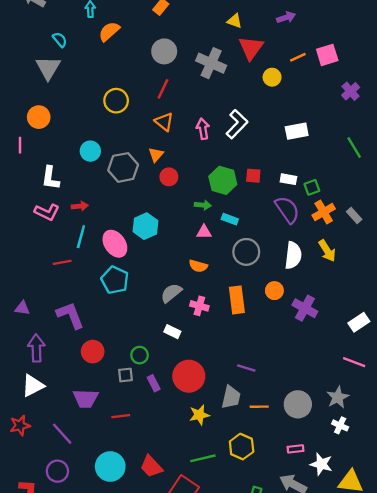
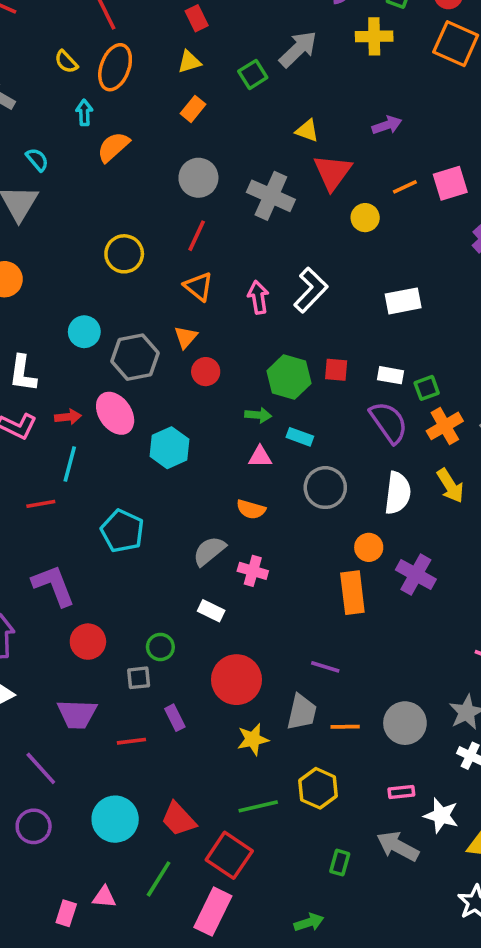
pink ellipse: (115, 244) -> (115, 413), moved
orange rectangle: (237, 300) -> (352, 593), moved
purple rectangle: (154, 383) -> (175, 718), moved

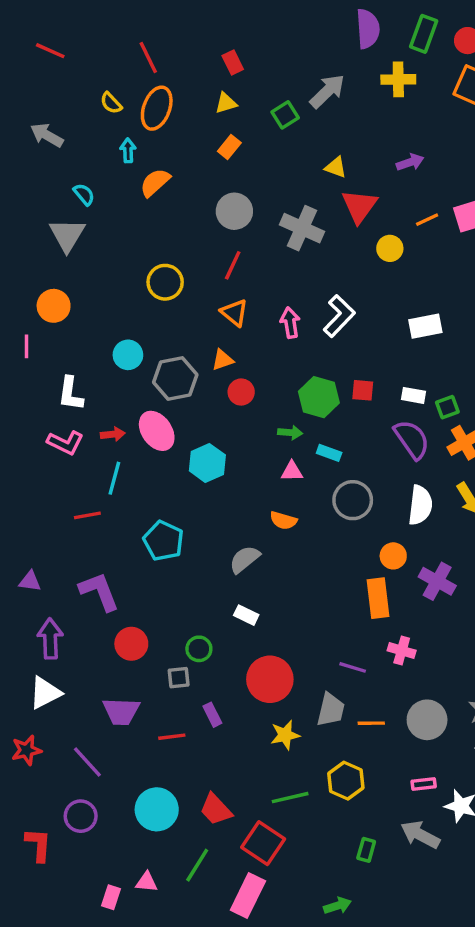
orange triangle: (186, 337) -> (223, 360), turned 30
pink cross: (253, 571) -> (402, 651), moved

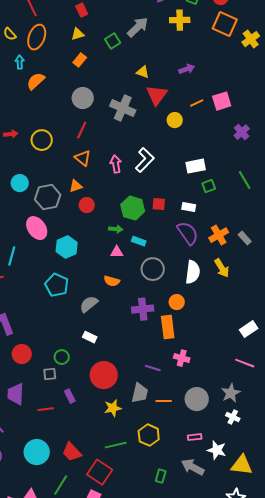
green square: (447, 407) -> (209, 186), moved
red arrow: (113, 434) -> (11, 134), moved
cyan pentagon: (163, 541) -> (57, 285), moved
purple cross: (437, 581) -> (143, 309), moved, turned -35
purple trapezoid: (121, 711) -> (16, 394), turned 90

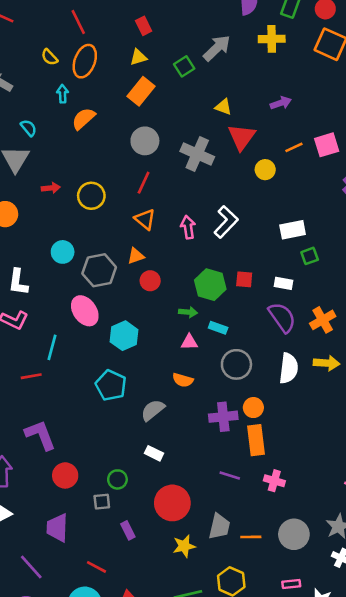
orange rectangle: (80, 60) -> (141, 91), size x1.5
yellow arrow: (222, 268) -> (327, 363), turned -54
orange circle: (177, 302) -> (253, 408), moved
purple line: (153, 368) -> (230, 475), moved
red line: (46, 409) -> (97, 567), moved, turned 35

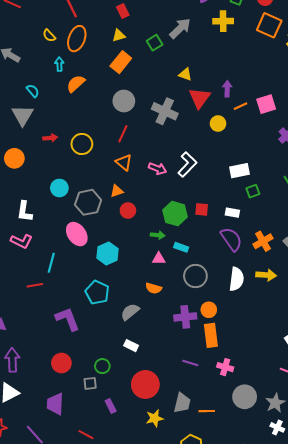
purple arrow: (281, 103) -> (227, 89), moved, turned -70
pink arrow: (188, 227) -> (158, 169), turned 120
purple L-shape: (40, 435) -> (68, 319), moved
gray circle: (294, 534) -> (245, 397), moved

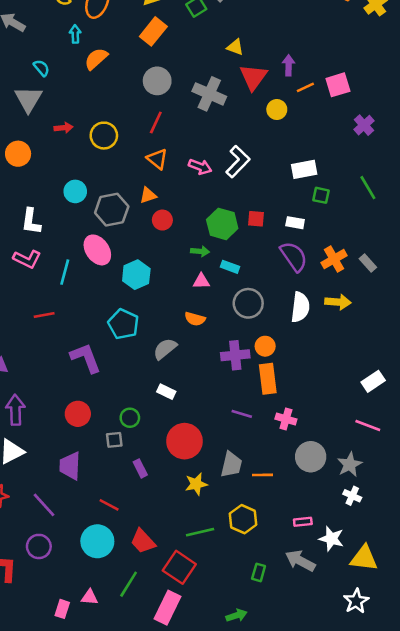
green square: (253, 191) -> (321, 195), turned 32
cyan line: (51, 263) -> (65, 272), moved

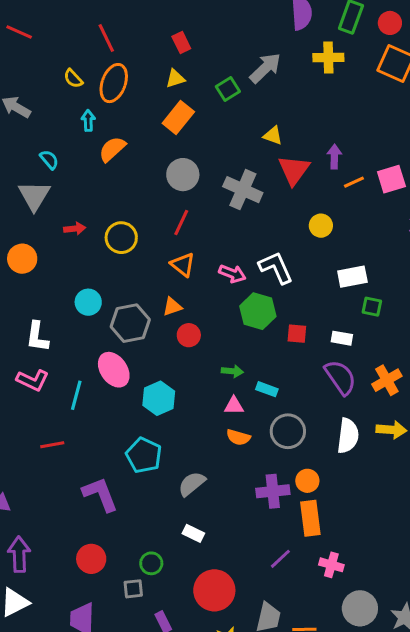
yellow circle: (277, 110) -> (321, 226), moved
white L-shape: (238, 162) -> (276, 268), turned -68
green hexagon: (222, 224) -> (258, 311), moved
orange semicircle: (195, 319) -> (238, 437), moved
purple line: (242, 414) -> (280, 559), turned -60

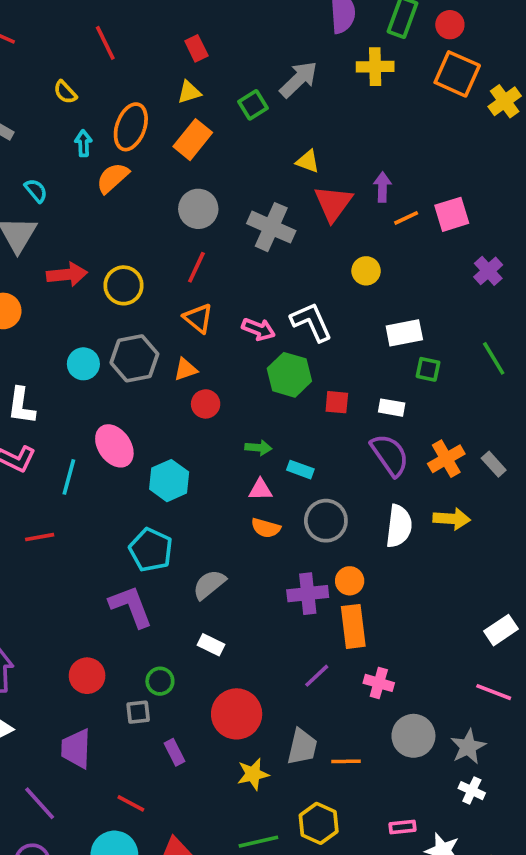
orange ellipse: (114, 83) -> (131, 127), moved
red arrow: (75, 229) -> (67, 274), size x1.5
gray hexagon: (130, 323) -> (134, 358), moved
purple L-shape: (100, 494) -> (131, 606), moved

